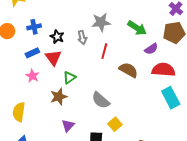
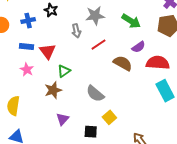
black star: (57, 37) -> (51, 10), moved
purple semicircle: (151, 49) -> (138, 47), moved
red line: (104, 51) -> (98, 45), turned 42
blue rectangle: (32, 53) -> (26, 47), turned 32

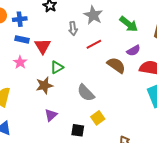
gray star: (95, 16) -> (93, 15), turned 30
blue cross: (28, 21) -> (20, 19), moved

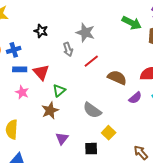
green arrow: (129, 24) -> (132, 23), moved
purple semicircle: (133, 51) -> (135, 98), moved

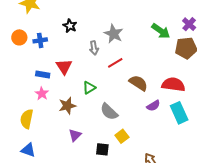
blue rectangle: (20, 69) -> (43, 75), moved
green triangle: (59, 90) -> (89, 88), moved
pink star: (22, 92) -> (42, 94), moved

